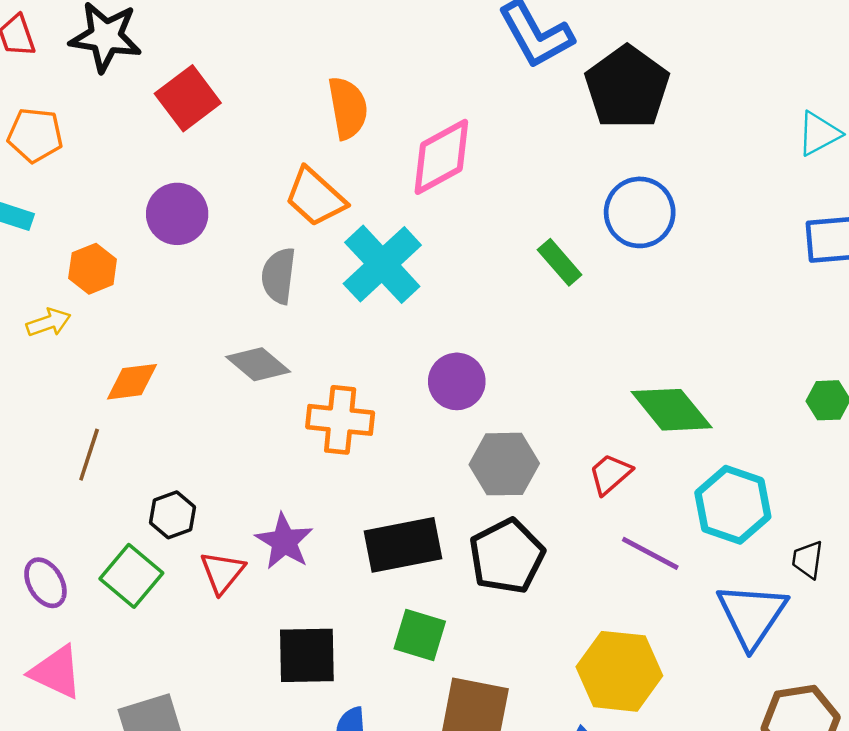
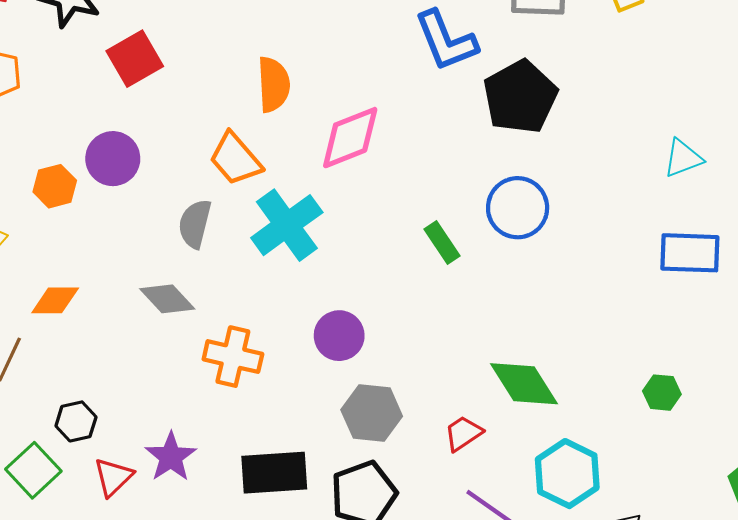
orange hexagon: (93, 269) -> (55, 186), moved

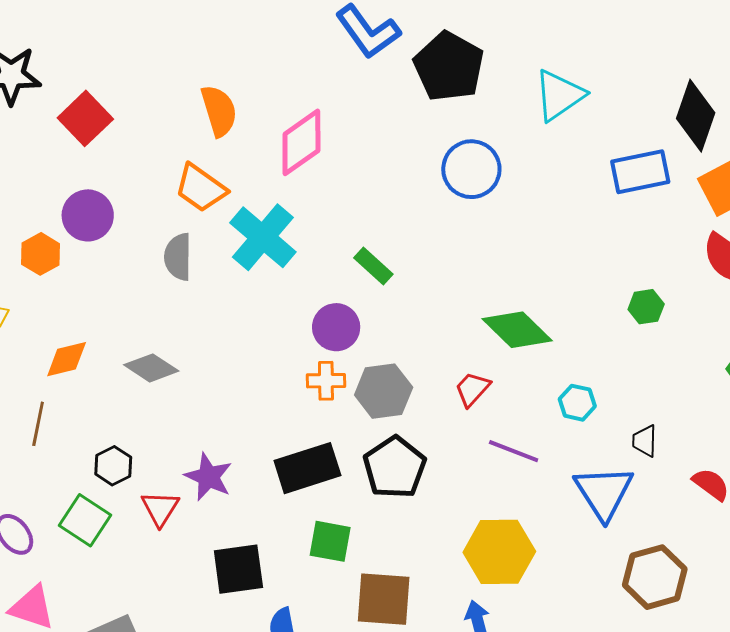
cyan triangle: (683, 158) -> (559, 95), moved, size x1.4
green rectangle: (442, 242) -> (373, 266), moved
gray diamond: (167, 299) -> (151, 368), moved
orange cross: (233, 357) -> (326, 381), moved, size x0.7
cyan hexagon: (567, 474) -> (577, 403), size x0.6

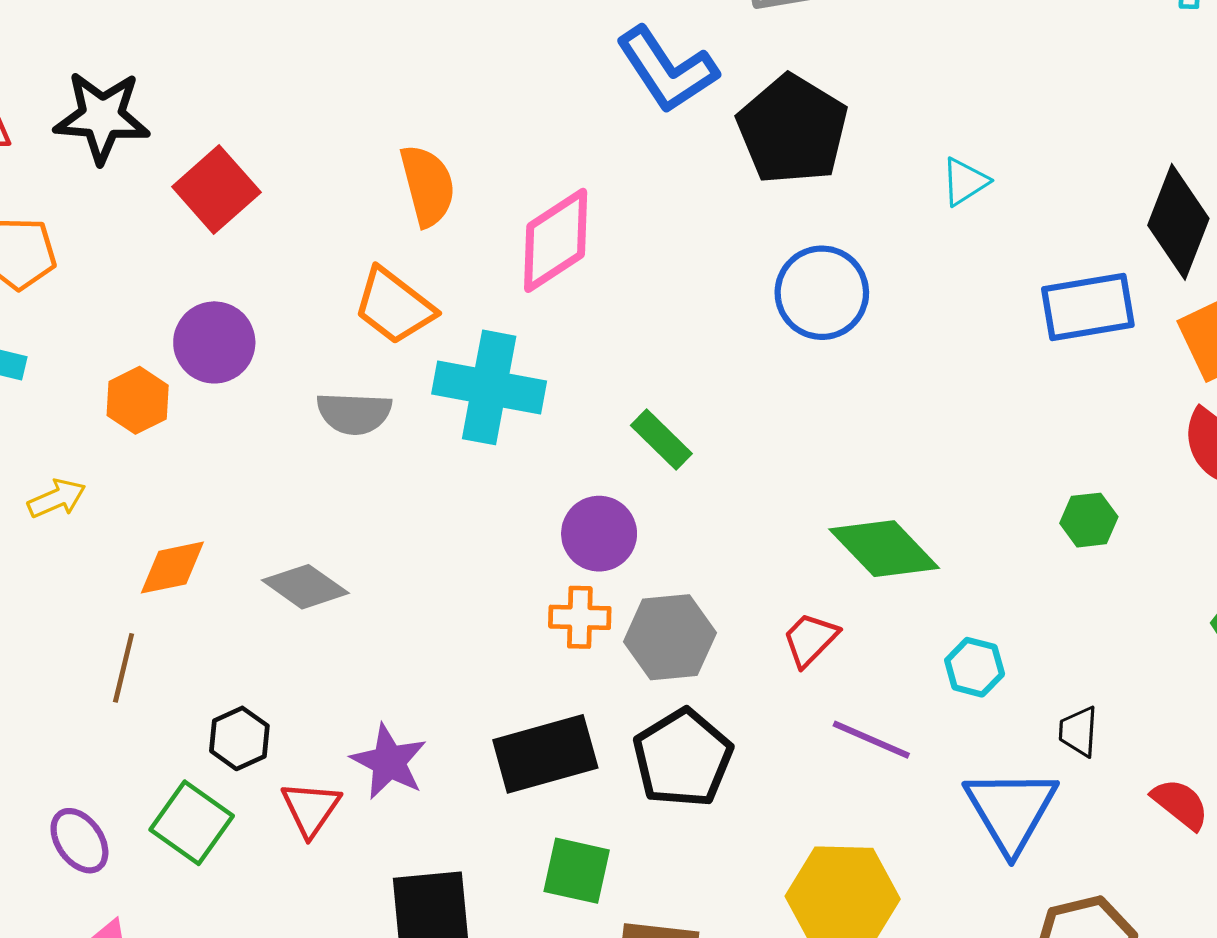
cyan triangle: (559, 95) -> (965, 182), size x0.6
cyan cross: (263, 237) -> (489, 387), turned -32
gray semicircle: (178, 257) -> (354, 413), turned -90

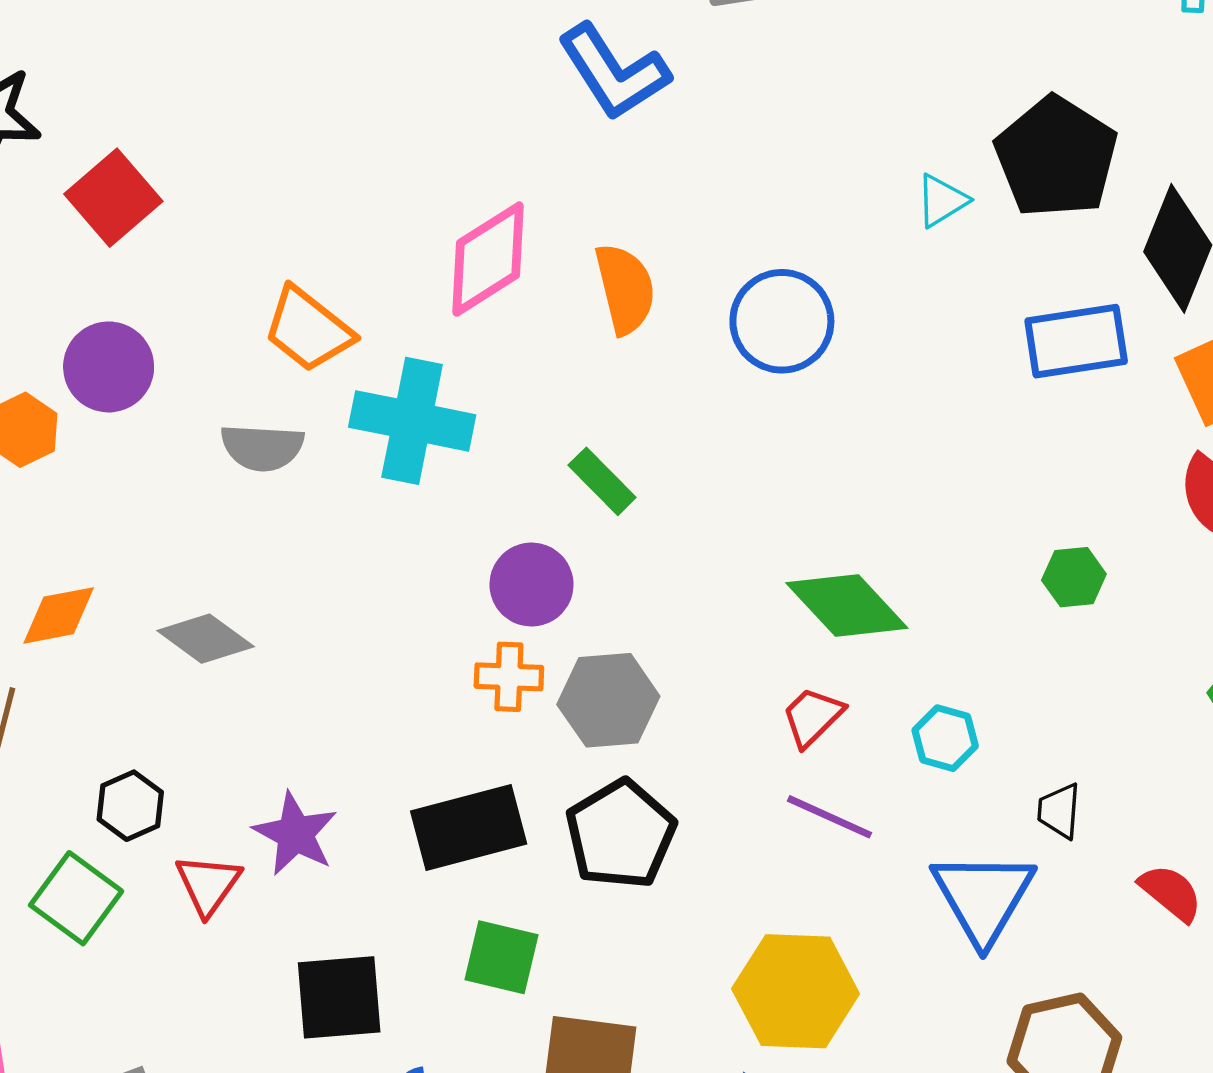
black pentagon: (792, 130) -> (1056, 157), moved
orange semicircle: (428, 186) -> (625, 289), moved
red trapezoid: (810, 639) -> (813, 717), moved

